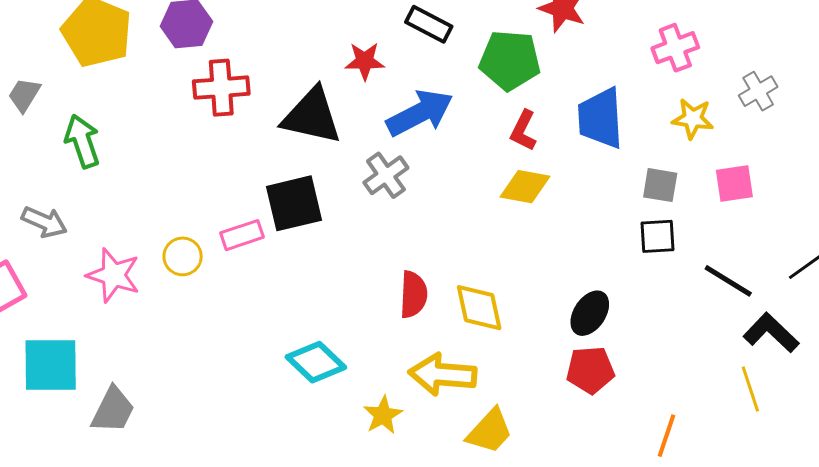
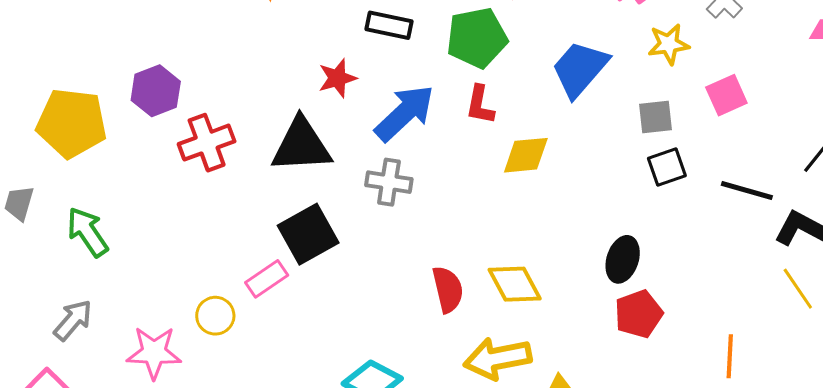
blue trapezoid: (600, 118) -> (580, 69), turned 60
red L-shape: (523, 131) -> (480, 105), moved
gray cross: (386, 175) -> (389, 182), turned -30
gray arrow: (44, 222) -> (73, 320), turned -57

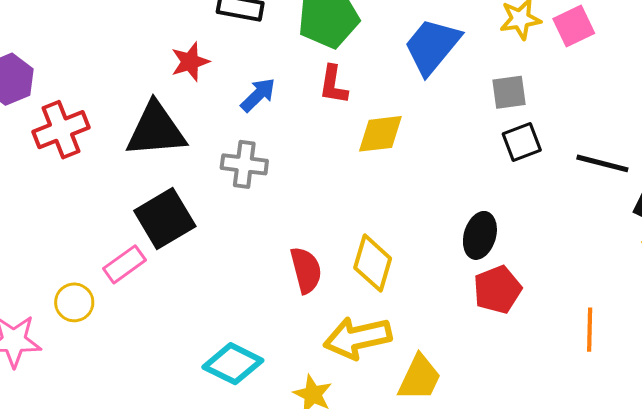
pink square: (726, 95) -> (574, 26), moved
blue arrow: (405, 113) -> (258, 95), size x0.6
yellow diamond: (515, 284) -> (373, 263), turned 46

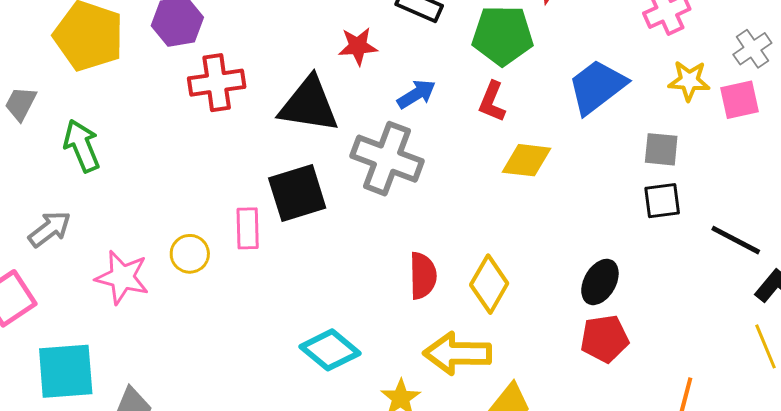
gray cross: (244, 164) -> (387, 159), size x1.5
pink rectangle: (125, 264) -> (248, 228), turned -69

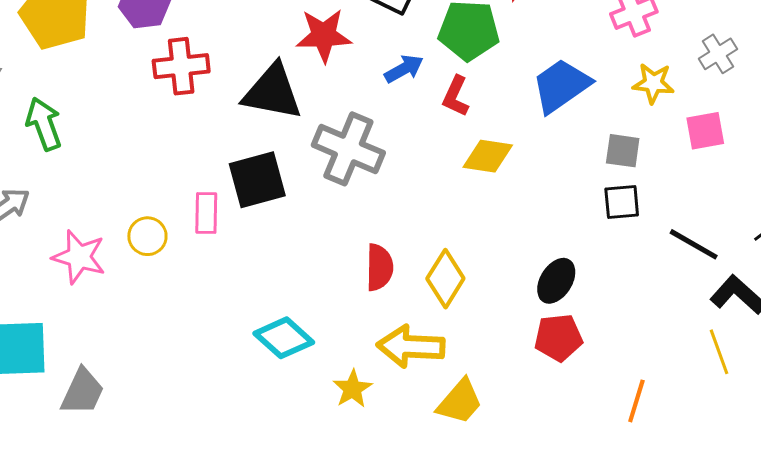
red star: (358, 46) -> (324, 35), size x1.4
blue arrow: (416, 94) -> (404, 69), moved
pink square: (739, 100) -> (705, 131), moved

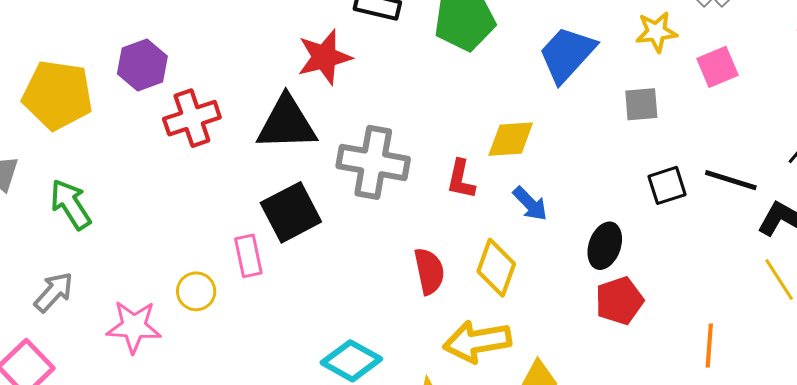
blue arrow: (404, 69) -> (530, 204), moved, turned 87
red L-shape: (456, 96) -> (461, 179), moved
black square: (622, 202) -> (667, 185), moved

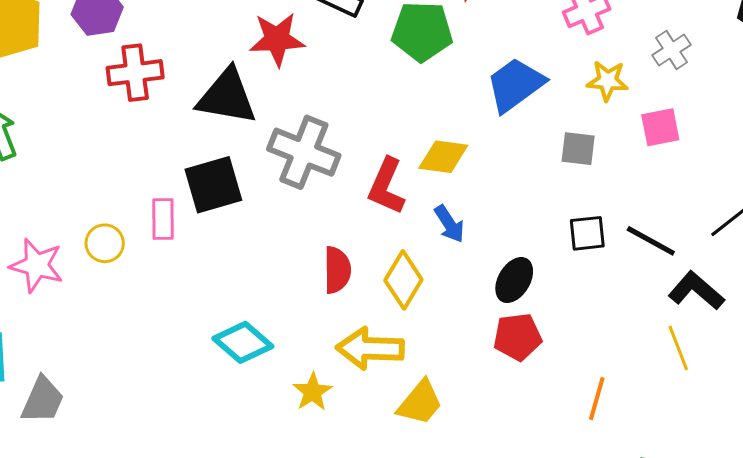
red L-shape: (461, 179) -> (386, 186), size x1.4

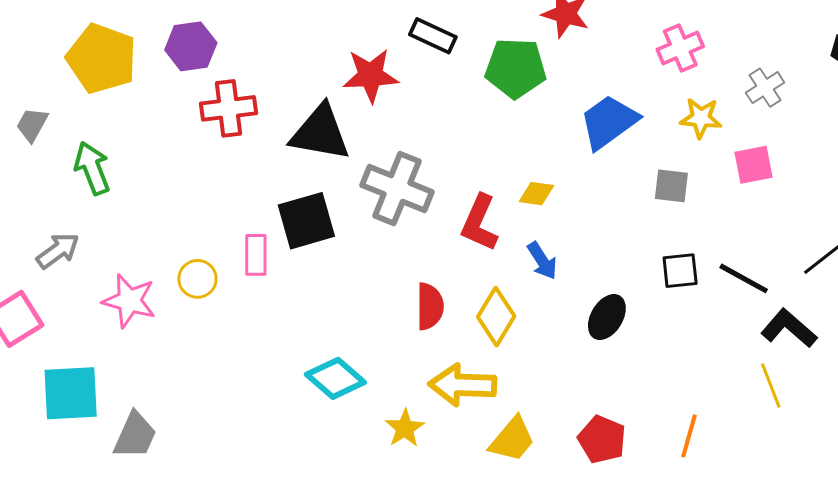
yellow diamond: (443, 157) -> (536, 194), size x0.7
red pentagon: (518, 337) -> (602, 439), moved, turned 30

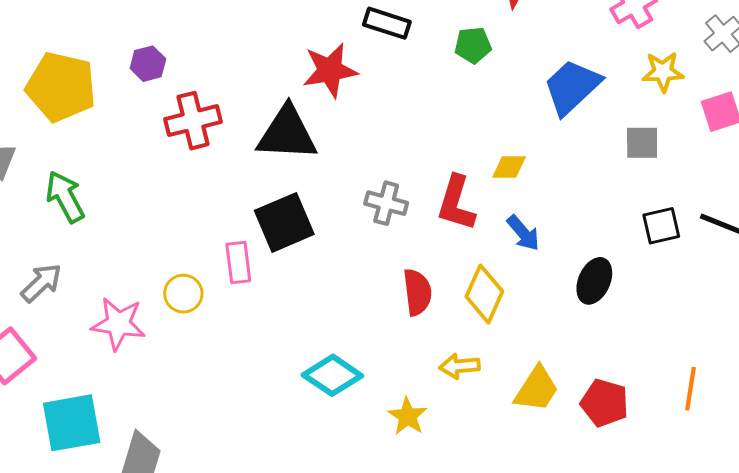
purple hexagon: (191, 46) -> (148, 64), size x0.7
green pentagon: (516, 68) -> (473, 45), size x0.6
gray cross: (397, 189) -> (386, 203), moved, size x0.6
yellow arrow: (463, 385) -> (459, 366), size x0.6
yellow trapezoid: (512, 439) -> (537, 389), moved

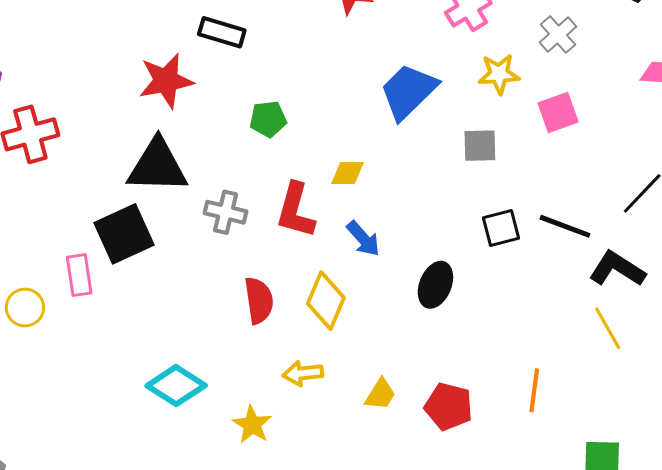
green pentagon: (473, 45) -> (268, 119), moved
black triangle: (287, 133) -> (157, 166), moved
yellow trapezoid: (537, 389) -> (380, 394), size x0.7

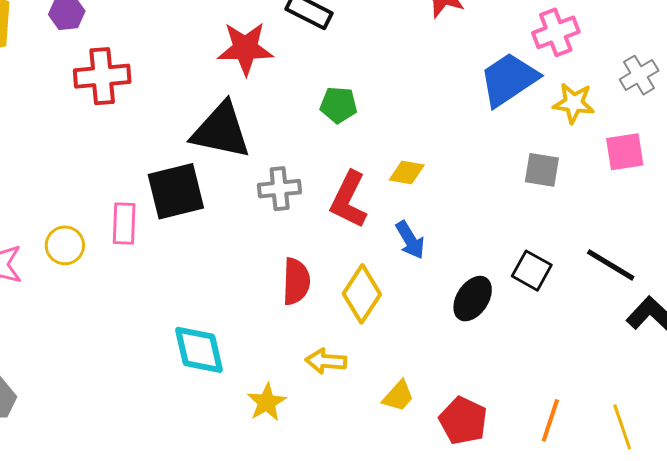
blue trapezoid: (408, 91) -> (509, 79), moved
gray cross: (226, 212) -> (280, 189), turned -30
black square: (501, 228) -> (532, 271), moved, turned 33
yellow line: (608, 328) -> (622, 427), moved
cyan diamond: (176, 386) -> (199, 350), turned 34

